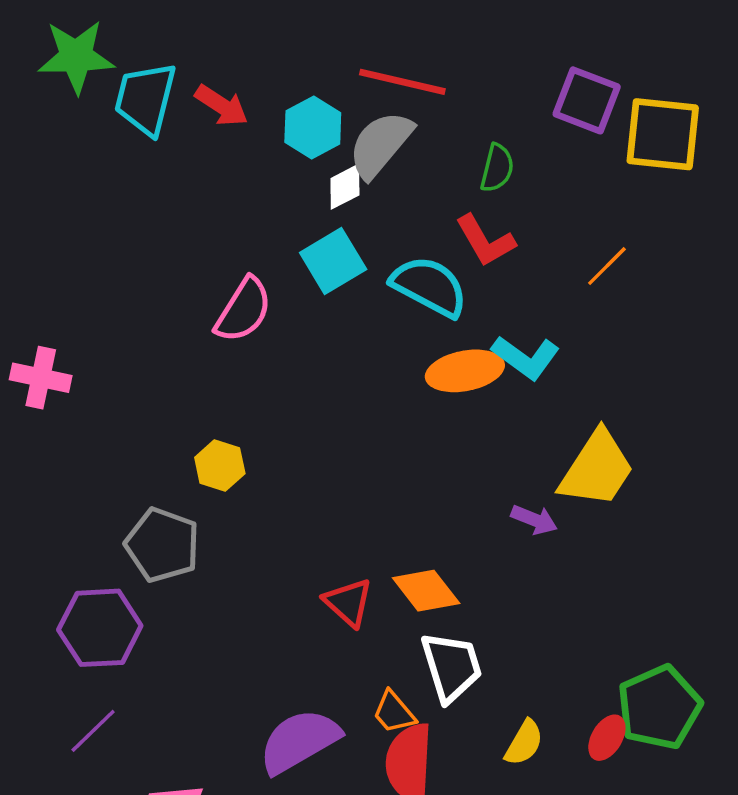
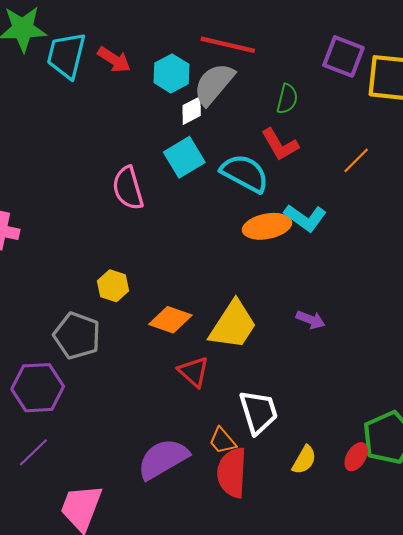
pink semicircle: (243, 310) -> (128, 188), turned 132
yellow trapezoid: (597, 469) -> (233, 325), moved
orange diamond: (426, 591) -> (170, 320), moved, turned -33

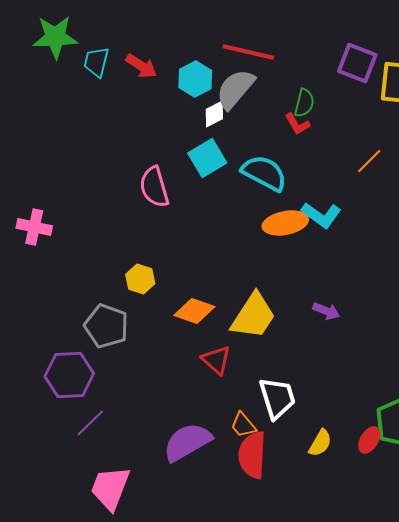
cyan trapezoid: (66, 55) -> (96, 62), size x0.7
red L-shape: (280, 145) -> (297, 124), moved, size x0.7
purple line: (33, 452) -> (90, 423), moved

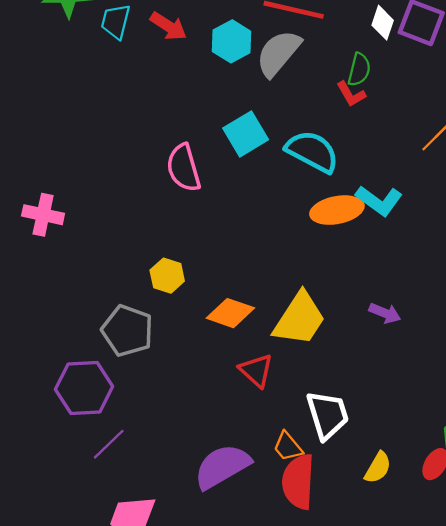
white diamond: (214, 114) -> (383, 23), moved, turned -44

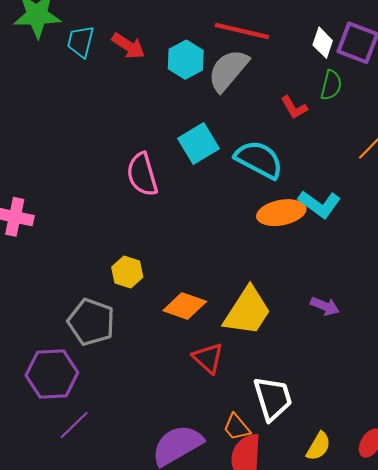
green semicircle: (359, 70) -> (331, 85), moved

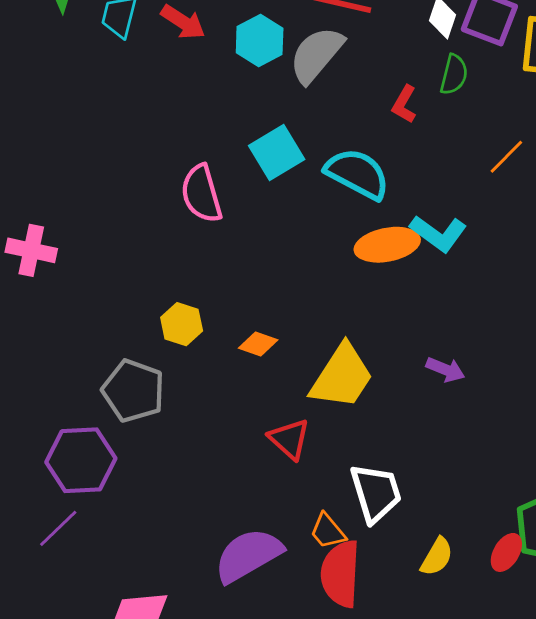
red L-shape: (294, 107) -> (404, 104), turned 60
orange diamond: (185, 306) -> (258, 344), moved, size x0.7
purple line: (74, 425) -> (58, 528), moved

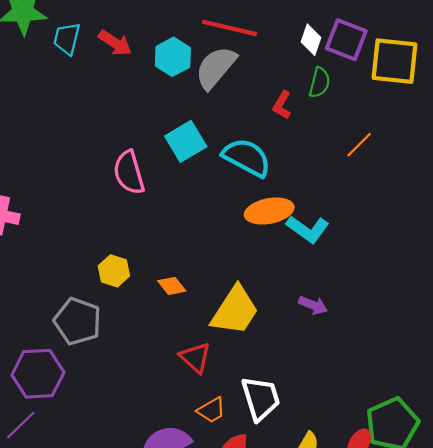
cyan L-shape: (438, 233) -> (308, 229), moved
orange diamond: (258, 344) -> (172, 286), turned 32
orange trapezoid: (328, 531) -> (211, 410), moved, turned -80

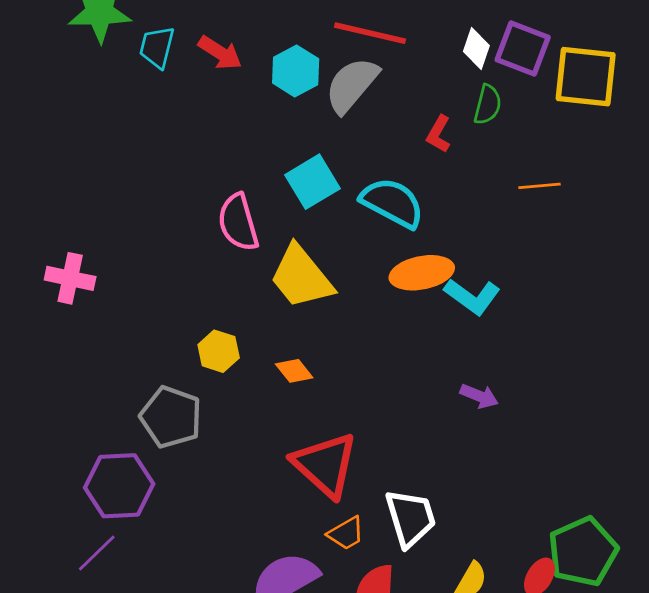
orange line: (359, 145) -> (539, 186), turned 40
yellow trapezoid: (235, 311) -> (301, 277), moved, turned 108
red triangle: (195, 358) -> (325, 465), size x1.6

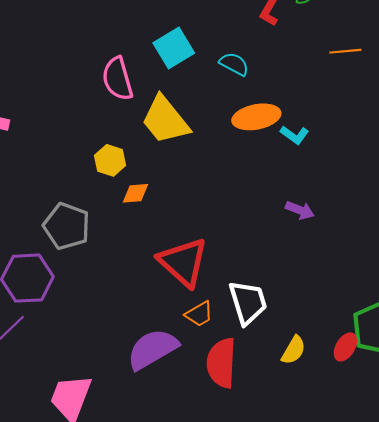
cyan semicircle: (392, 203) -> (234, 64), size x0.6
cyan L-shape: (472, 297) -> (295, 135), size x0.7
yellow hexagon: (219, 351) -> (110, 160), moved
orange diamond: (294, 371) -> (136, 193), moved, turned -56

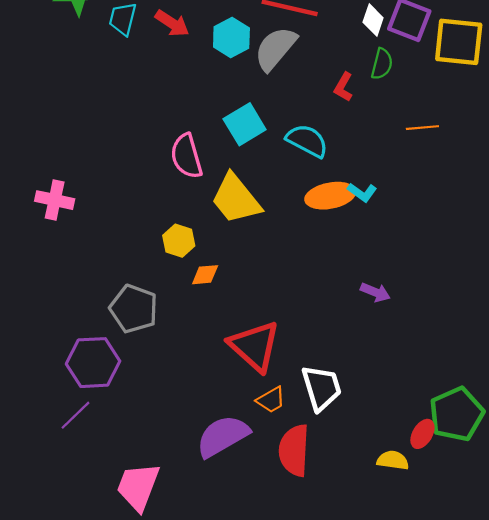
cyan semicircle: (234, 64) -> (307, 141), size x1.4
cyan L-shape: (295, 135) -> (362, 192), moved
yellow semicircle: (293, 350) -> (393, 460), moved, turned -112

